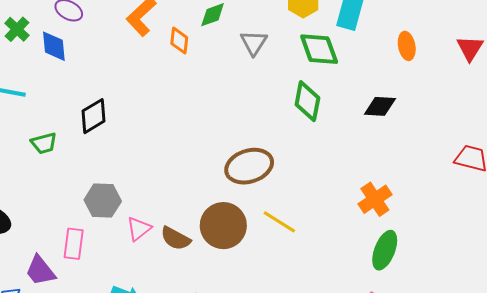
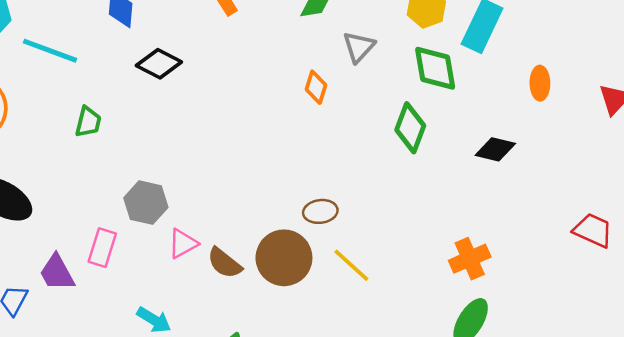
orange diamond: (179, 41) -> (316, 87), moved
black diamond: (94, 116) -> (159, 64), moved, turned 48
green trapezoid: (44, 143) -> (88, 122), turned -72
brown ellipse: (249, 166) -> (320, 211), moved, size x0.6

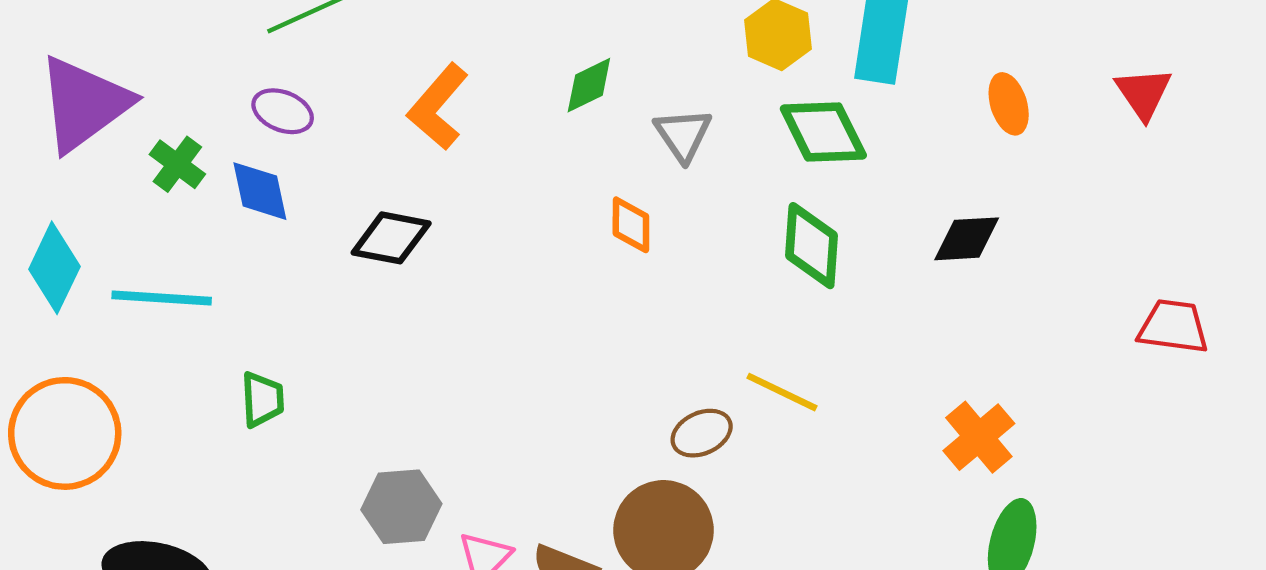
black diamond: (159, 64) -> (391, 238), moved
yellow line: (351, 265) -> (782, 392), moved

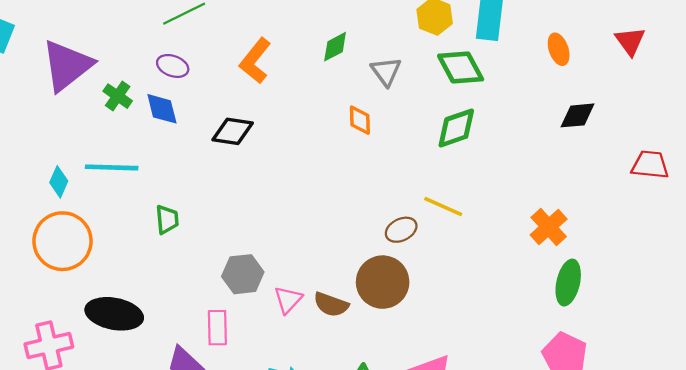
black diamond: (967, 239) -> (578, 115), moved
green diamond: (812, 246) -> (456, 128), turned 69
cyan diamond: (54, 268) -> (59, 182), moved, size x0.7

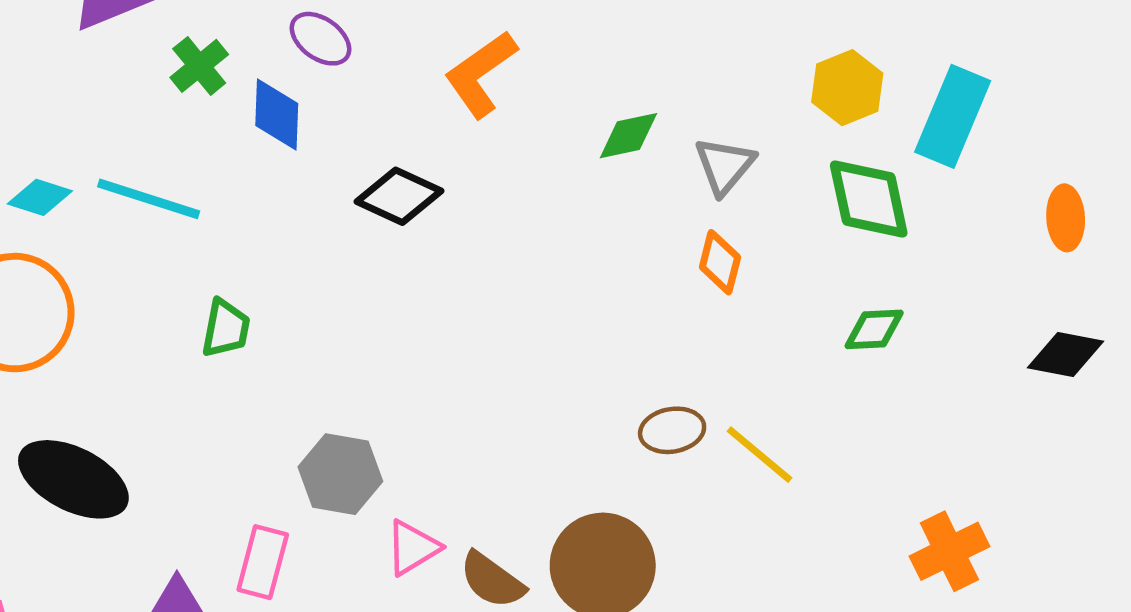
green diamond: (335, 47) -> (628, 136), moved
orange diamond: (360, 120) -> (720, 262), moved
green diamond: (456, 128) -> (874, 329), moved, size x0.7
cyan diamond: (59, 182) -> (40, 197), turned 68
brown ellipse: (401, 230) -> (672, 430), moved

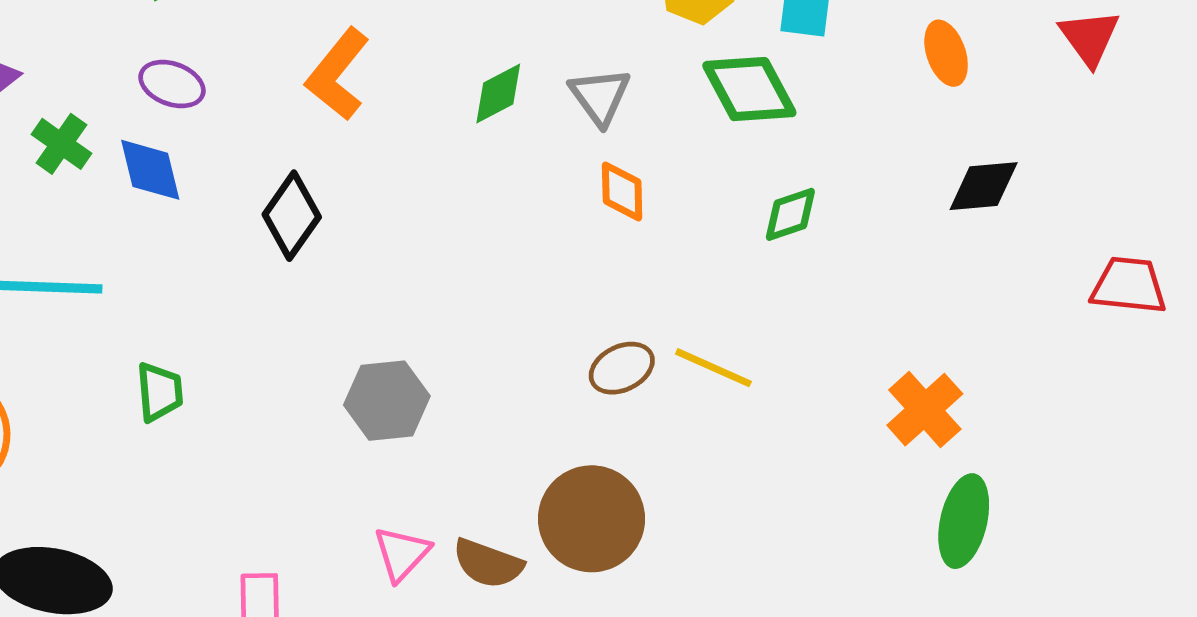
black diamond: (399, 196) -> (292, 216), turned -64
gray hexagon: (340, 474) -> (387, 401), moved

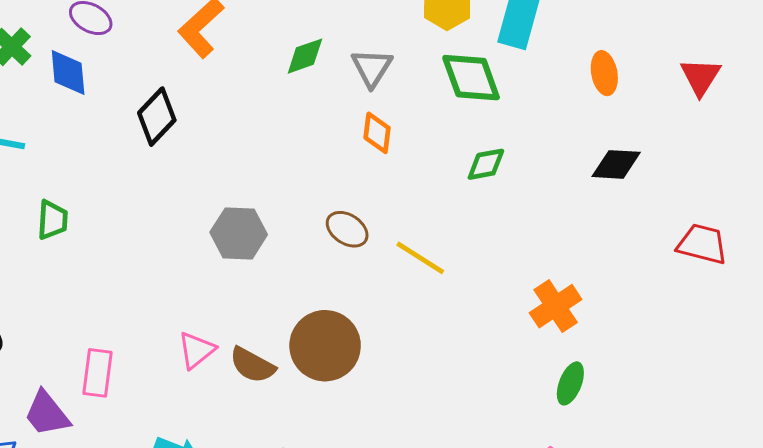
brown ellipse: (622, 368) -> (347, 229), moved, turned 51
gray hexagon: (387, 401) -> (239, 233), moved
green ellipse: (964, 521) -> (570, 383), size x0.7

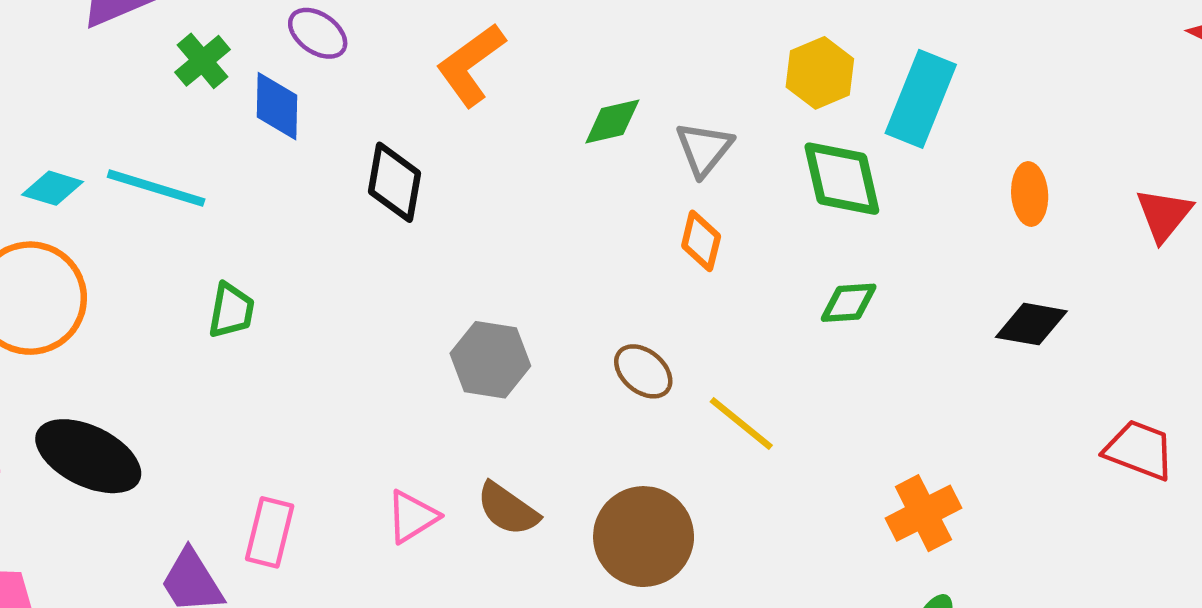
black diamond: (157, 117) -> (394, 182), turned -40
brown circle: (325, 346) -> (644, 537), moved
brown semicircle: (252, 365) -> (508, 509), moved

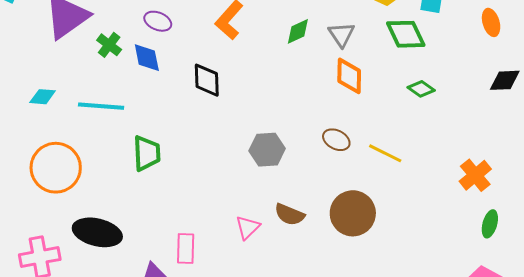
cyan diamond: (53, 188) -> (43, 97), moved
orange diamond: (701, 241) -> (349, 76), size x1.4
green diamond: (849, 303) -> (421, 89), turned 52
green trapezoid: (231, 310) -> (147, 153), size x1.4

